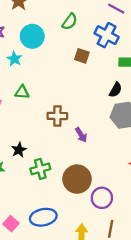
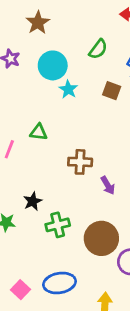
cyan star: (14, 59) -> (68, 89), moved

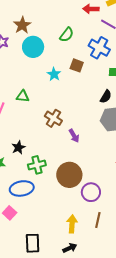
brown star: (38, 23) -> (22, 25), moved
cyan star: (68, 89) -> (54, 74), moved
brown cross: (80, 162) -> (53, 118), turned 30
blue ellipse: (60, 283) -> (22, 188), moved

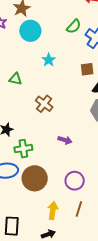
green semicircle: (67, 35) -> (74, 26), moved
brown square: (77, 65) -> (87, 69), moved, turned -32
purple arrow: (74, 136) -> (65, 140), moved, turned -48
brown circle: (69, 175) -> (35, 178), moved

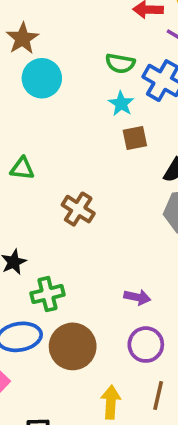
green semicircle: (74, 26) -> (120, 63), turned 63
cyan star: (49, 60) -> (121, 104), moved
brown square: (87, 69) -> (135, 138), moved
purple arrow: (65, 140) -> (137, 297), moved

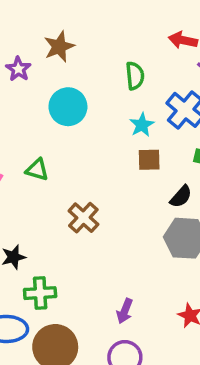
green semicircle: (120, 63) -> (135, 76), moved, turned -116
cyan circle: (42, 78) -> (68, 107), moved
purple arrow: (137, 297) -> (125, 311), turned 90

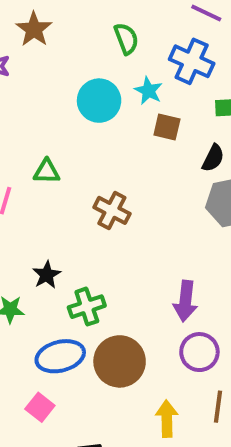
cyan circle: (68, 107) -> (99, 101), moved
brown square: (149, 160) -> (167, 127), turned 30
purple arrow: (125, 311) -> (185, 301), size x1.4

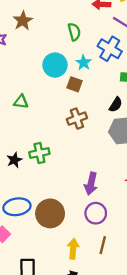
brown square: (167, 127) -> (74, 84), moved
brown cross: (112, 210) -> (77, 119), moved, turned 36
green cross: (87, 307) -> (39, 153), moved

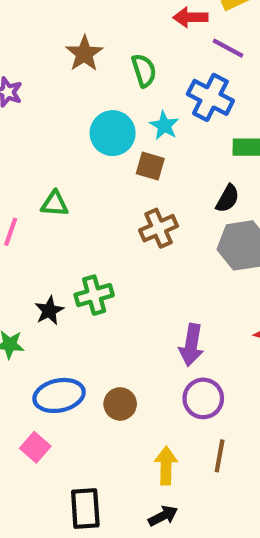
brown star: (23, 21) -> (84, 54), moved
brown circle: (50, 213) -> (120, 404), size x0.6

